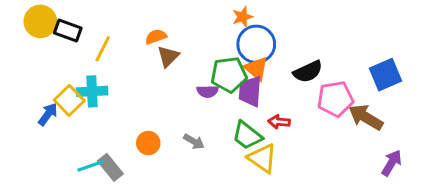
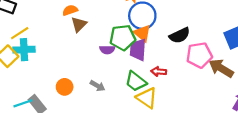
yellow line: (103, 49) -> (20, 33), moved, turned 30

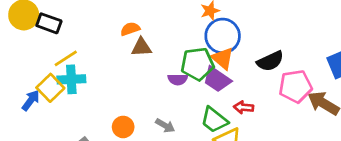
brown triangle: (79, 24) -> (141, 47), turned 42
purple trapezoid: (138, 50) -> (217, 79), turned -60

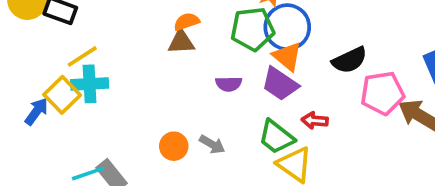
orange semicircle: (130, 29) -> (187, 22), moved
green pentagon: (197, 64) -> (252, 29), moved
orange circle: (123, 127) -> (174, 146), moved

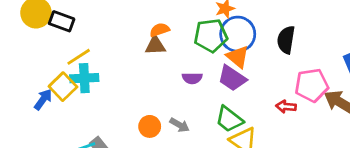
black semicircle: (349, 60) -> (286, 40), moved, turned 124
red arrow: (315, 121) -> (286, 107), moved

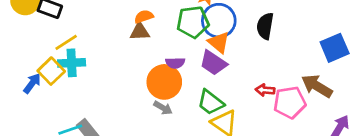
pink pentagon: (312, 85) -> (290, 102), moved
orange circle: (150, 126) -> (164, 82), moved, size x1.6

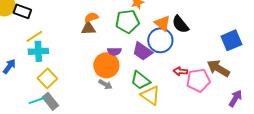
blue circle: (219, 21) -> (160, 40), moved
black semicircle: (265, 26) -> (180, 24), turned -48
orange triangle: (219, 42) -> (162, 23), moved
yellow square: (51, 71) -> (47, 78), moved

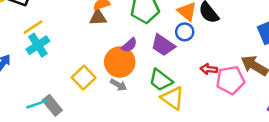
blue circle: (160, 40) -> (185, 32), size x0.6
cyan cross: (38, 51) -> (38, 45), turned -30
purple semicircle: (114, 51) -> (129, 45), turned -40
yellow square: (47, 78) -> (84, 78), moved

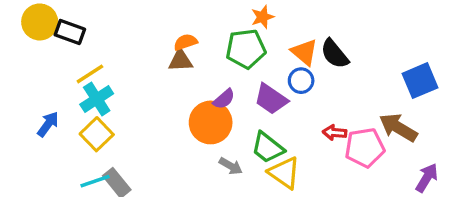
yellow square: (84, 78) -> (97, 134), moved
gray arrow: (118, 85) -> (231, 166), moved

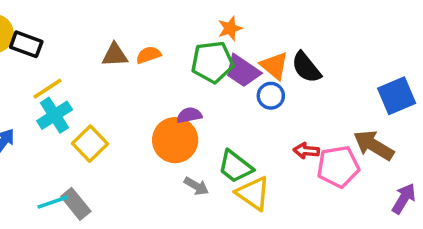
brown triangle: (180, 60) -> (115, 55), moved
purple semicircle: (224, 99) -> (189, 115), turned -150
purple trapezoid: (271, 99) -> (242, 71), moved
yellow square: (97, 134) -> (90, 144), moved

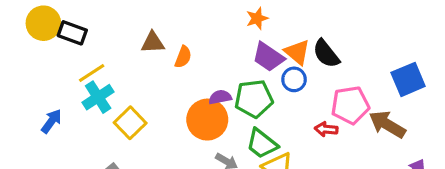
orange semicircle: (148, 55) -> (183, 57), moved, turned 130
green pentagon: (212, 62) -> (254, 99), moved
pink pentagon: (338, 167) -> (350, 105), moved

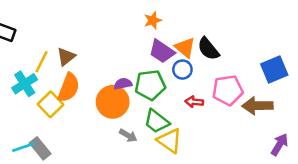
brown triangle: (153, 42) -> (66, 57), moved, turned -36
orange semicircle: (183, 57) -> (69, 88), moved, size x1.6
yellow line: (92, 73) -> (41, 62), moved, turned -30
brown arrow: (387, 124) -> (257, 106), turned -32
red arrow: (326, 129) -> (194, 102), moved

